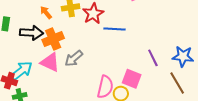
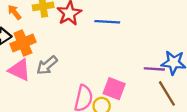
blue line: (114, 29) -> (107, 22), moved
purple line: (153, 58) -> (154, 69), moved, turned -60

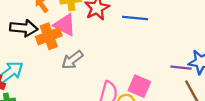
pink triangle: (19, 70) -> (65, 25), moved

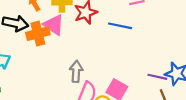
gray arrow: (72, 60) -> (76, 71), moved, turned 125

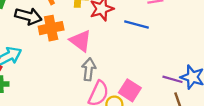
pink triangle: (54, 25) -> (81, 41), moved

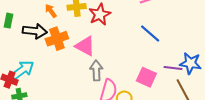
blue line: (137, 24) -> (150, 33), moved, turned 35
pink square: (130, 90) -> (146, 77), moved

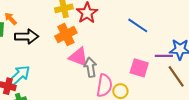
orange arrow: (51, 11) -> (11, 19), moved
orange cross: (57, 39) -> (66, 34), moved
pink triangle: (85, 46) -> (79, 57), moved

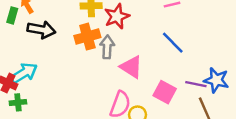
pink triangle: (79, 57) -> (131, 67), moved
gray arrow: (90, 67) -> (107, 47), moved

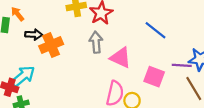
black arrow: (41, 30) -> (34, 35), size x0.7
orange cross: (87, 37) -> (51, 45), moved

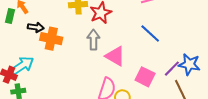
orange cross: (51, 45) -> (51, 39), turned 30
purple line: (182, 65) -> (172, 69), turned -54

